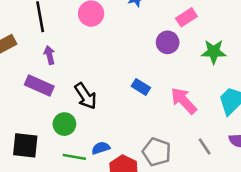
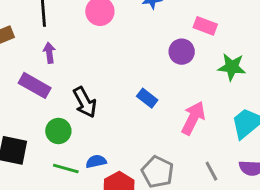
pink rectangle: (186, 17) -> (205, 26), turned 48
pink arrow: (184, 101) -> (193, 118), turned 64

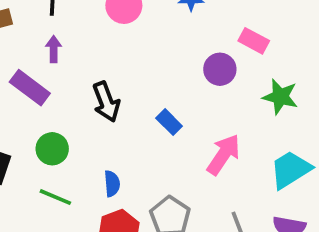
black arrow: (85, 102) -> (106, 102), moved
blue semicircle: (96, 161) -> (112, 184), moved, turned 90

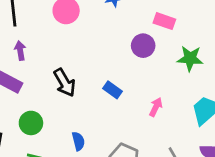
pink arrow: (223, 155) -> (156, 107), size x0.6

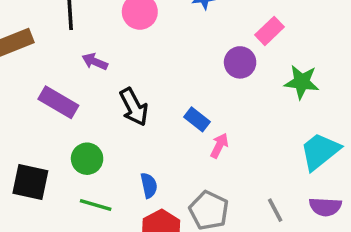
pink rectangle: (164, 21) -> (270, 31), turned -65
purple arrow: (20, 51) -> (95, 62), moved, turned -60
pink arrow: (156, 107) -> (219, 146), moved

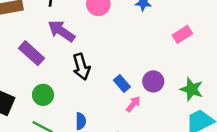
purple arrow: (95, 62) -> (61, 31), size x1.6
purple circle: (240, 62) -> (153, 81), moved
green star: (302, 82) -> (192, 89), moved

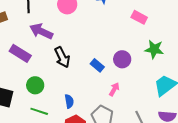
pink rectangle: (182, 34) -> (139, 17), turned 70
green star: (192, 89) -> (154, 49), moved
pink arrow: (133, 104) -> (114, 89), moved

